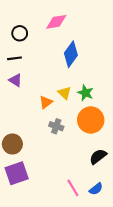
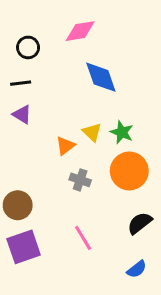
blue diamond: (71, 54) -> (101, 77), turned -55
pink line: (73, 188) -> (83, 238), moved

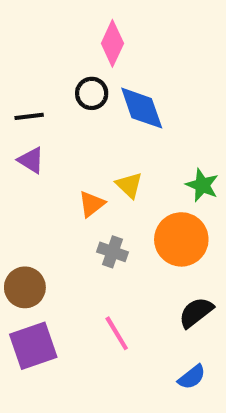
pink diamond: (80, 31) -> (112, 43), turned -56
black circle: (28, 47) -> (92, 93), moved
green star: (122, 132) -> (202, 185), moved

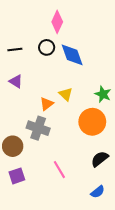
black line: (29, 116) -> (15, 50), moved
gray cross: (112, 252) -> (38, 128), moved, size x1.5
purple square: (33, 346) -> (17, 176), size x0.7

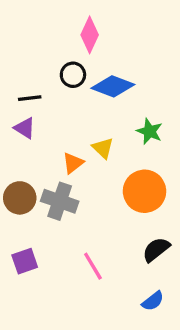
black line: (15, 50) -> (30, 98), moved
blue diamond: (72, 55) -> (113, 86), turned -50
green star: (103, 94) -> (150, 131), moved
brown circle: (13, 146) -> (20, 198), moved
purple square: (17, 176) -> (25, 261), moved

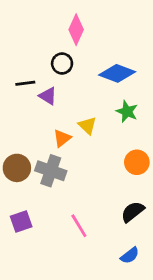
blue diamond: (113, 86) -> (117, 73), moved
purple triangle: (25, 128) -> (48, 96), moved
orange circle: (145, 191) -> (137, 162), moved, size x0.7

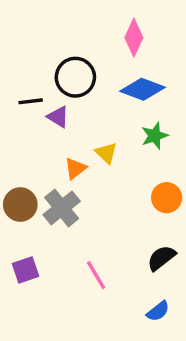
pink diamond: (76, 30) -> (134, 38), moved
black circle: (62, 63) -> (75, 77), size x1.5
green star: (127, 111) -> (155, 136), turned 30
gray cross: (51, 171) -> (62, 208), turned 32

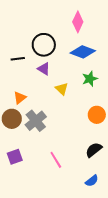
purple triangle: (58, 117) -> (44, 69), moved
orange triangle: (75, 168) -> (20, 98), moved

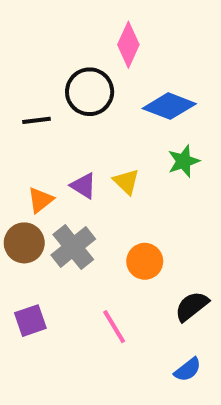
pink diamond: (78, 22) -> (128, 45), moved
purple triangle: (44, 69) -> (83, 186), moved
orange circle: (97, 115) -> (145, 261), moved

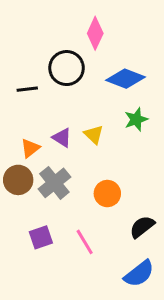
purple square: (30, 321) -> (41, 237), moved
blue semicircle: (188, 370) -> (139, 274), size x1.5

